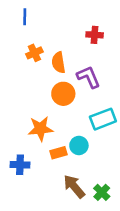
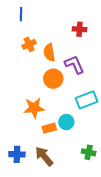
blue cross: (20, 165) -> (17, 154), moved
brown arrow: (74, 186) -> (44, 156), moved
green cross: (102, 192) -> (89, 152), moved, turned -32

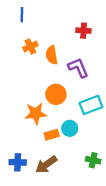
orange circle: (53, 79) -> (56, 94), moved
brown arrow: (44, 156) -> (46, 164), turned -85

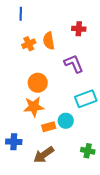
orange semicircle: (52, 55) -> (49, 41), moved
orange circle: (56, 94) -> (38, 83), moved
blue cross: (18, 162) -> (14, 142), moved

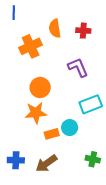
blue line: (21, 14) -> (14, 13), moved
orange semicircle: (49, 41) -> (55, 28), moved
orange cross: (29, 44) -> (31, 46), size x1.5
blue cross: (14, 142) -> (16, 160), moved

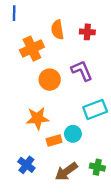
orange circle: (40, 87) -> (50, 80), moved
blue cross: (16, 160) -> (26, 165), moved, turned 35
brown arrow: (46, 163) -> (66, 171), moved

